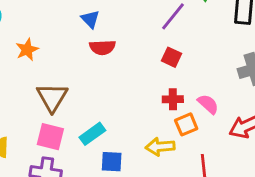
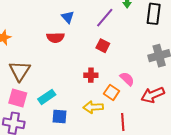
blue triangle: (90, 19) -> (68, 17), moved
red cross: (173, 99) -> (91, 75), moved
orange square: (186, 124) -> (112, 92), turned -35

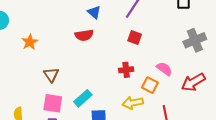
brown triangle: (20, 71) -> (51, 75), size x0.7

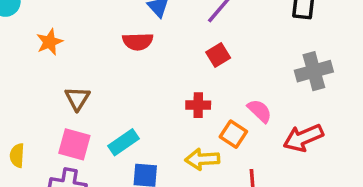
red square: (135, 37) -> (218, 55), turned 32

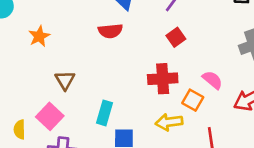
red cross: (198, 105) -> (163, 79), size x1.5
cyan rectangle: (123, 142) -> (105, 113), turned -35
pink square: (74, 144) -> (50, 116), moved, turned 32

